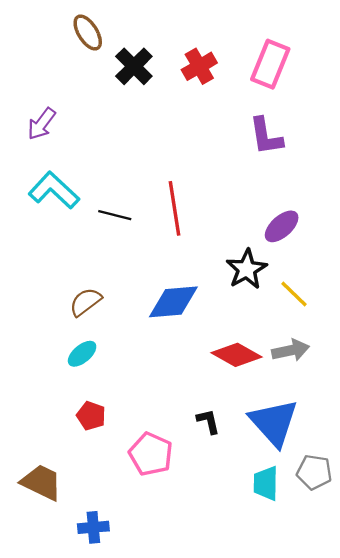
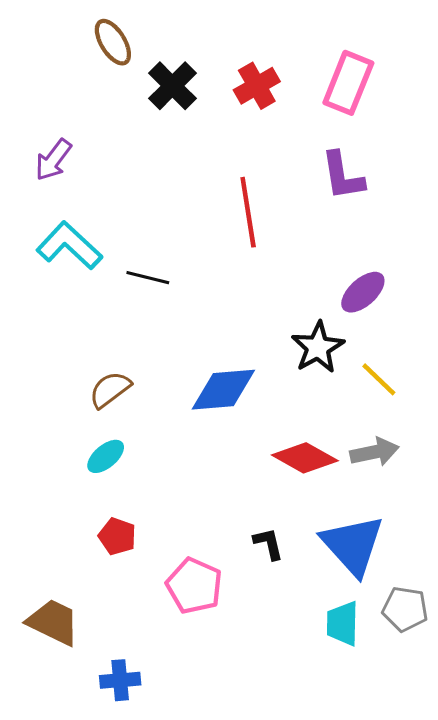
red line: (175, 208) -> (248, 212), moved

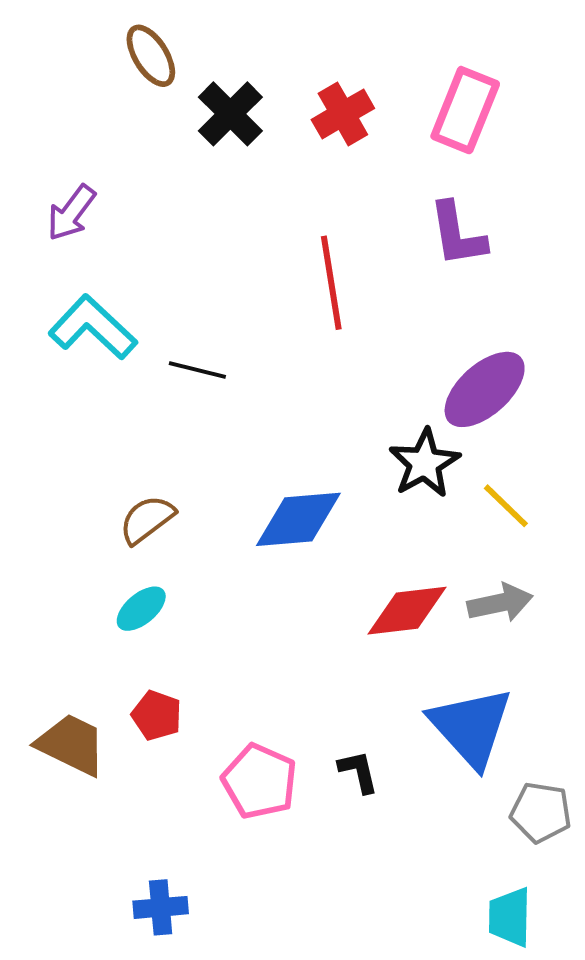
purple ellipse: (363, 292) -> (485, 389), size x1.4
red diamond: (305, 458) -> (407, 611), turned -36
black L-shape: (268, 544) -> (358, 772), moved
brown trapezoid: (53, 622) -> (71, 744), moved
cyan trapezoid: (343, 624) -> (510, 917), moved

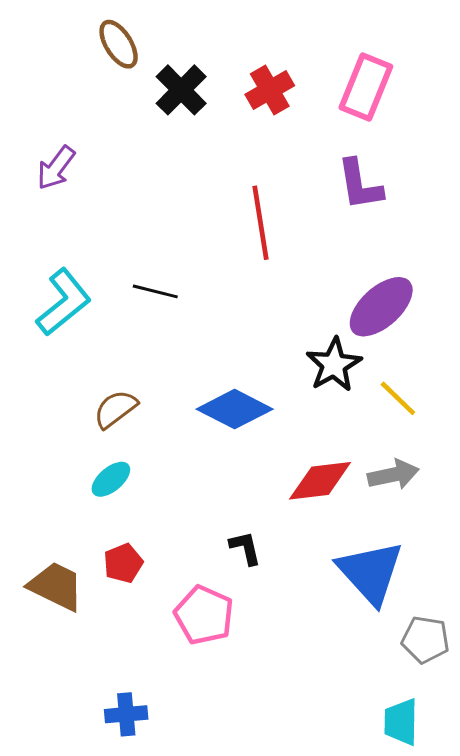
cyan L-shape: (93, 327) -> (64, 302), moved, turned 98
blue diamond: (298, 519) -> (235, 409), turned 32
red pentagon: (157, 715) -> (123, 563), turned 30
black L-shape: (358, 772) -> (245, 548), moved

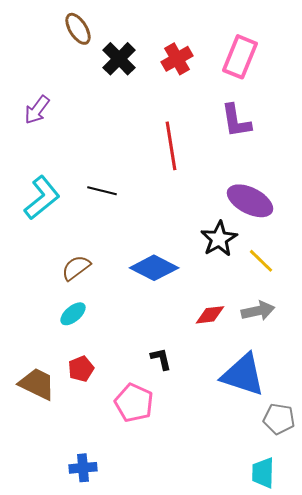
purple ellipse: (381, 307) -> (250, 201), turned 69
red diamond: (320, 481) -> (210, 315), size x0.7
blue triangle: (370, 572) -> (243, 375), turned -30

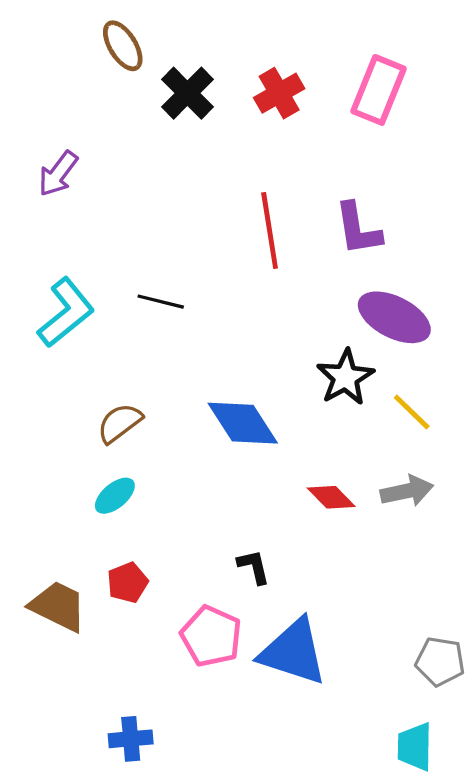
purple L-shape: (236, 121) -> (358, 229), moved
blue diamond: (154, 268) -> (243, 423), turned 30
red diamond: (210, 315) -> (331, 497), turned 52
blue triangle: (243, 375) -> (293, 652), moved

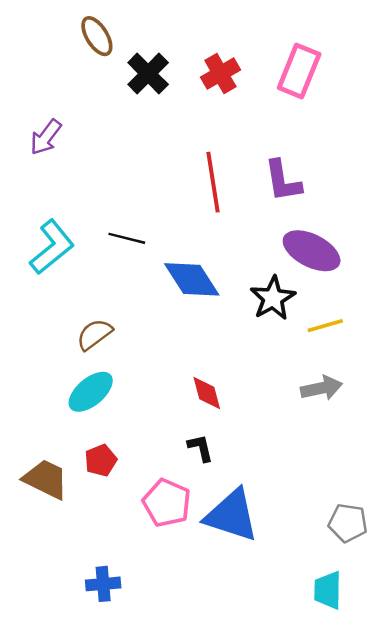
yellow line: (412, 412) -> (325, 326), turned -60
blue diamond: (243, 423) -> (192, 279), moved
cyan ellipse: (115, 496) -> (91, 392), size x1.4
red diamond: (331, 497) -> (207, 393), moved, turned 30

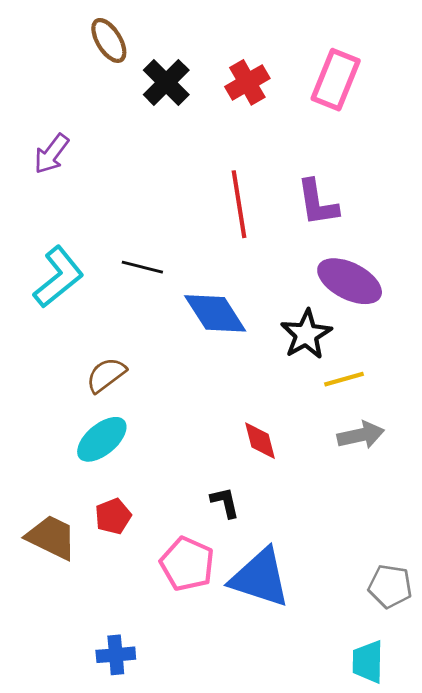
yellow line: (325, 326) -> (344, 379), moved
red diamond: (207, 393) -> (260, 441), moved

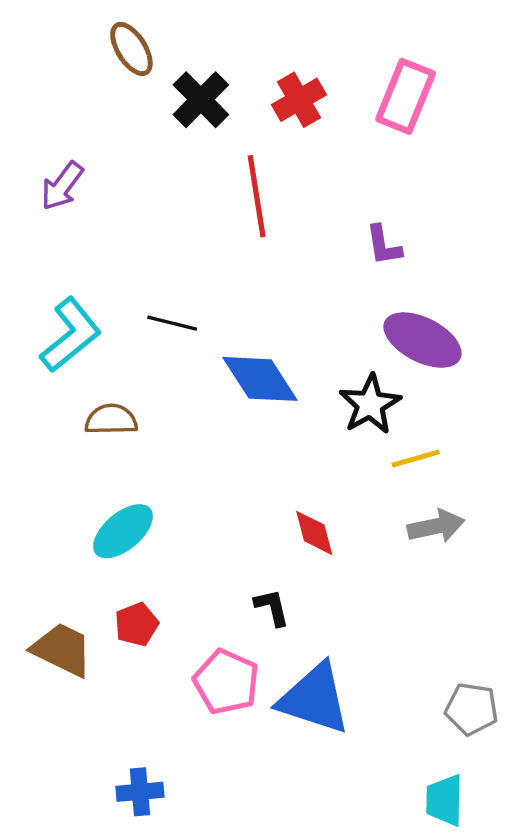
purple L-shape: (317, 203) -> (384, 245), size x0.7
red line: (239, 204) -> (257, 196), moved
brown semicircle: (106, 375) -> (111, 420), moved, turned 36

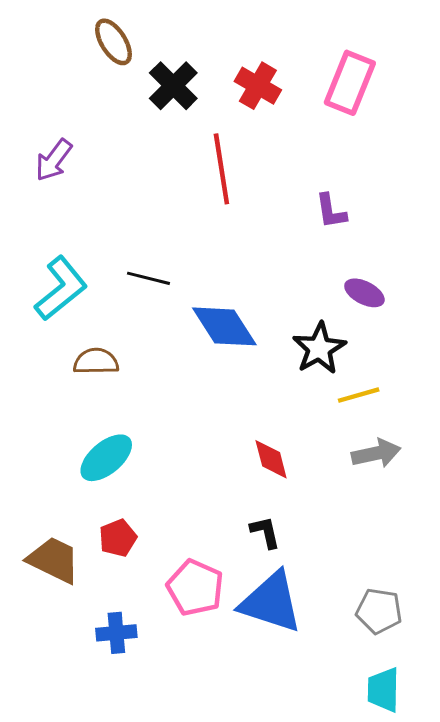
red cross: (299, 100) -> (258, 86), turned -30
purple ellipse: (423, 340) -> (364, 293), size x0.6
black L-shape: (272, 607) -> (265, 532), moved
gray pentagon: (472, 709) -> (379, 611), moved
blue cross: (140, 792) -> (116, 633), moved

